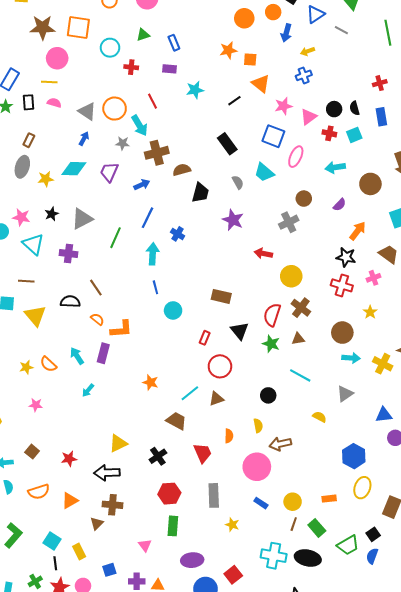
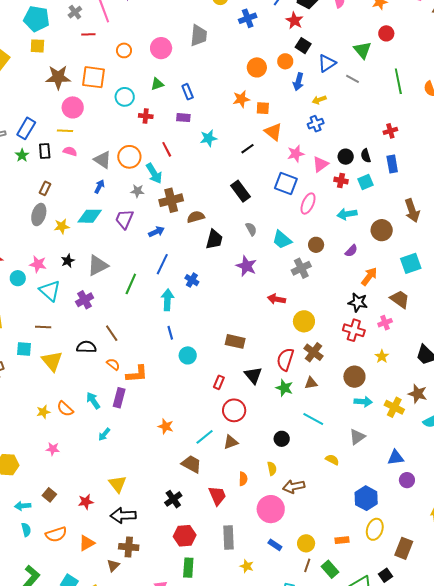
cyan trapezoid: (264, 172) -> (282, 240), moved
purple cross: (69, 254) -> (85, 300), turned -36
yellow triangle: (118, 443) -> (118, 484), moved, turned -42

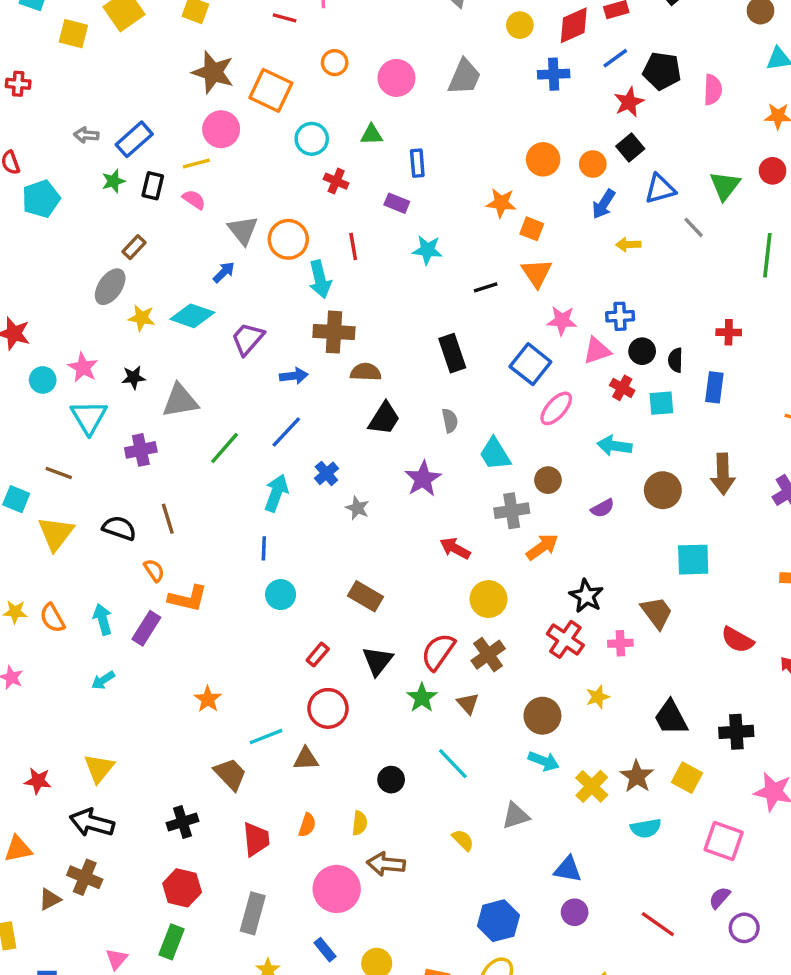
blue cross: (316, 124) -> (620, 316), moved
yellow line: (65, 131) -> (196, 163), turned -35
gray star: (137, 191) -> (357, 508), moved
orange arrow: (369, 276) -> (542, 547), moved
brown triangle: (311, 383) -> (468, 703), turned 40

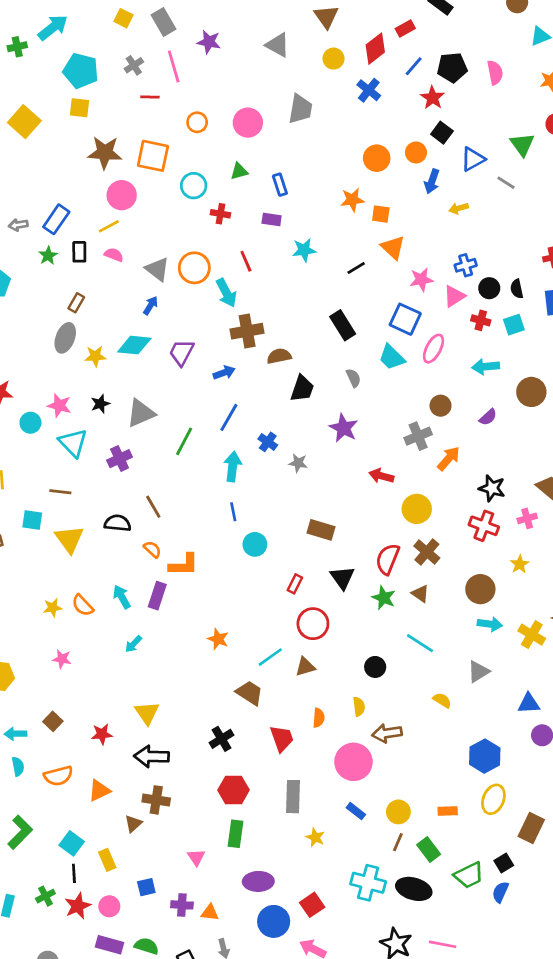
blue cross: (554, 74) -> (369, 90), turned -35
cyan trapezoid: (495, 454) -> (392, 357), moved

